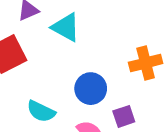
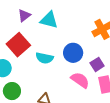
cyan semicircle: (41, 111) -> (45, 58), moved

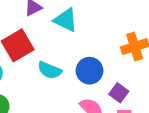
purple square: (97, 64) -> (119, 93), turned -32

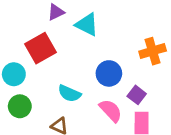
cyan semicircle: (50, 70) -> (69, 93), moved

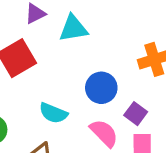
cyan triangle: (87, 25) -> (73, 28), turned -35

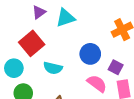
cyan semicircle: (53, 113) -> (53, 68), moved

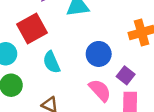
cyan semicircle: (53, 68) -> (52, 62), turned 42

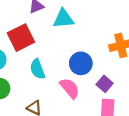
pink semicircle: (100, 90) -> (70, 88), moved

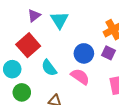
cyan triangle: (63, 19) -> (59, 20), turned -42
purple square: (105, 84) -> (108, 53), moved

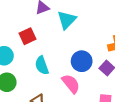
red square: (28, 45) -> (27, 36), size x0.7

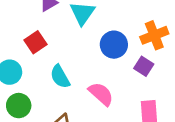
blue circle: (82, 61) -> (114, 45), moved

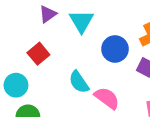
cyan semicircle: (60, 77) -> (79, 82), moved

